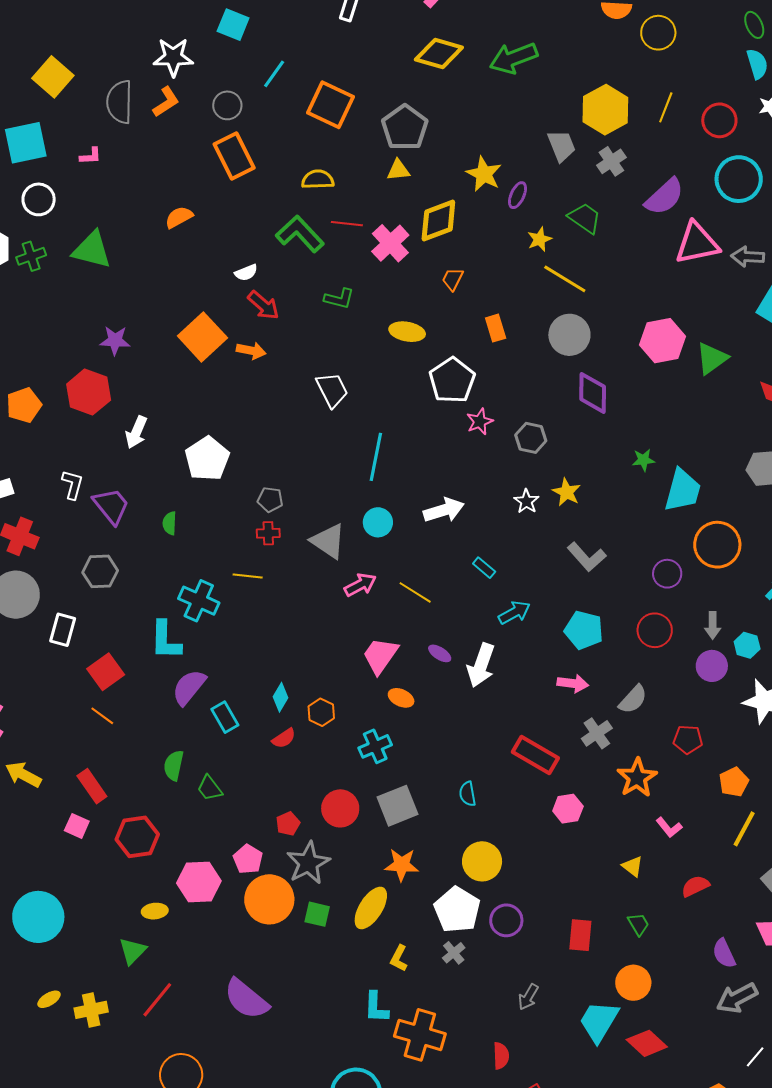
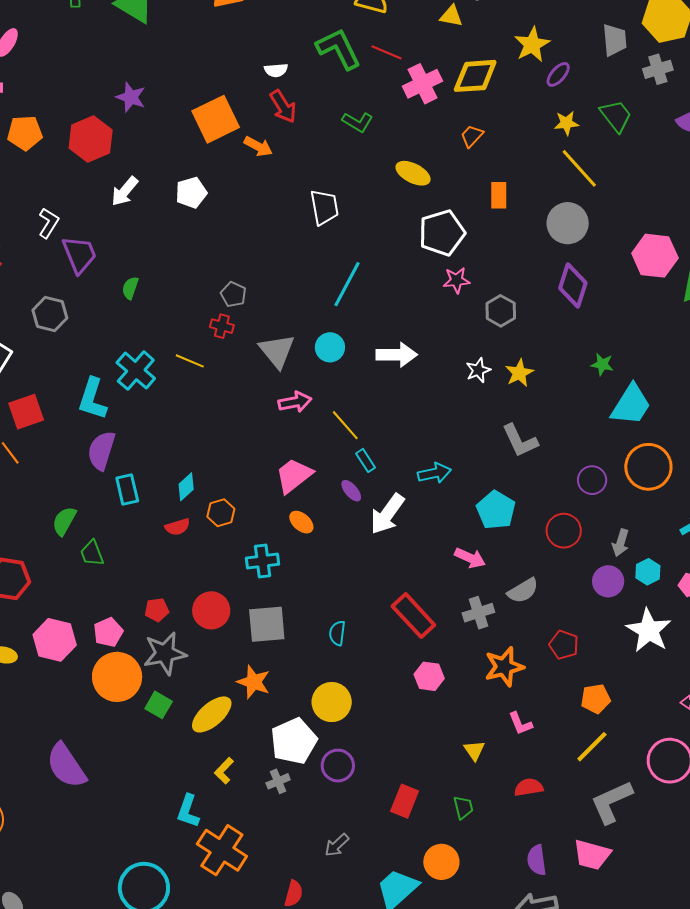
white pentagon: (207, 459) -> (191, 193), moved, size x0.7
cyan rectangle: (484, 568) -> (366, 460), moved
purple semicircle: (189, 687) -> (101, 451), turned -39

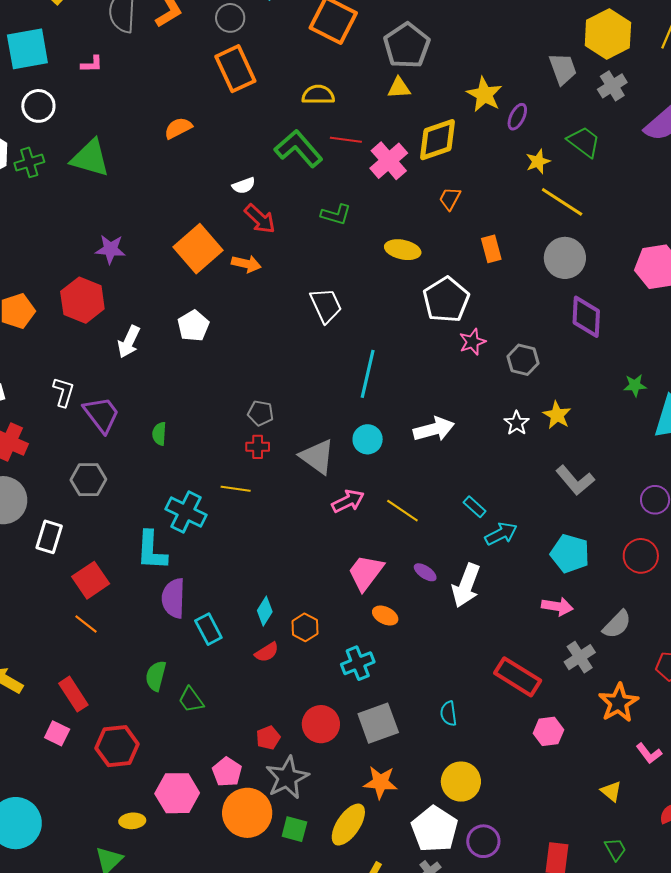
cyan rectangle: (366, 460) -> (475, 507), moved

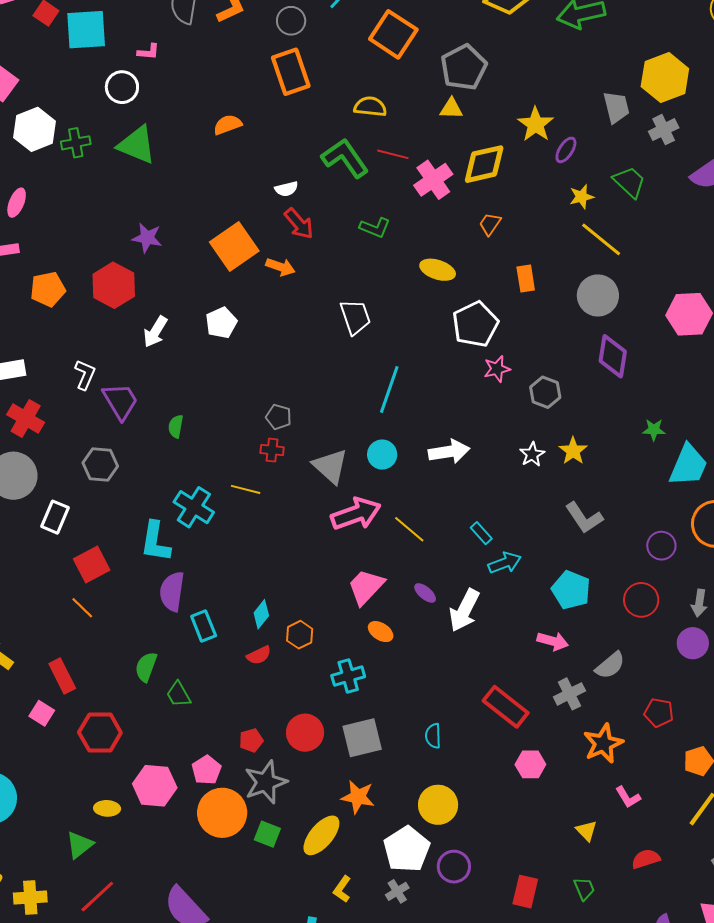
white circle: (38, 106) -> (122, 87), moved
pink arrow: (348, 501) -> (356, 514), size x1.5

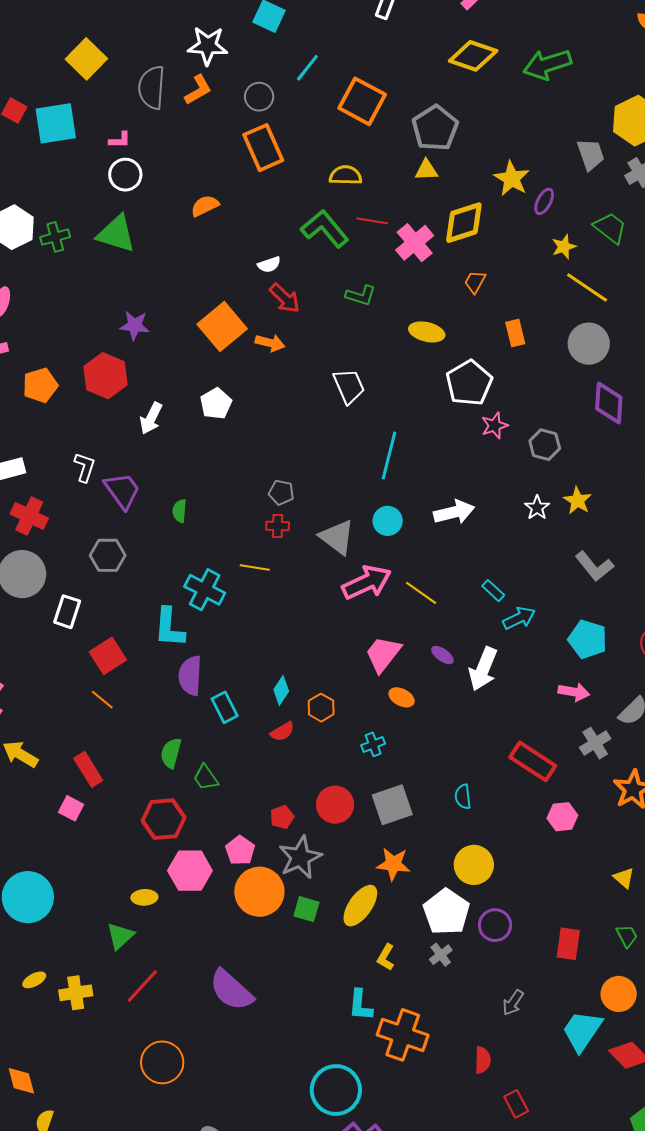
white circle: (122, 87) -> (125, 175), moved
cyan cross: (348, 676) -> (373, 744), size x0.7
red hexagon: (100, 732) -> (164, 819), moved

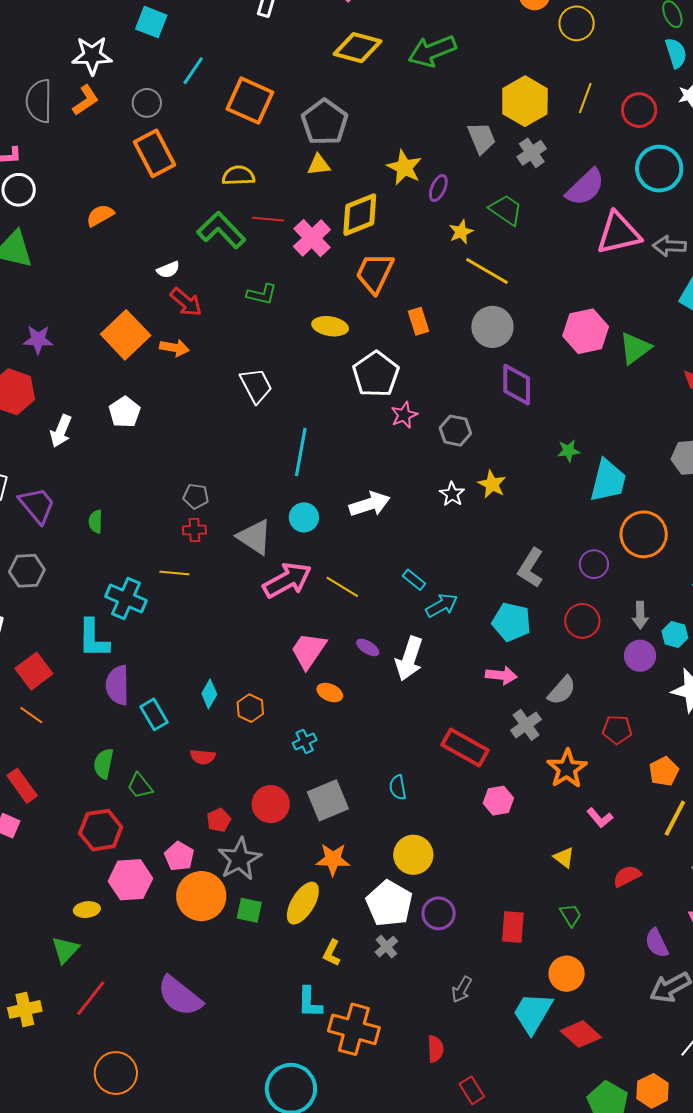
orange trapezoid: (475, 282) -> (375, 273), size x1.8
gray L-shape: (594, 566) -> (531, 568), moved, turned 75
red semicircle: (282, 732) -> (203, 757), moved, turned 40

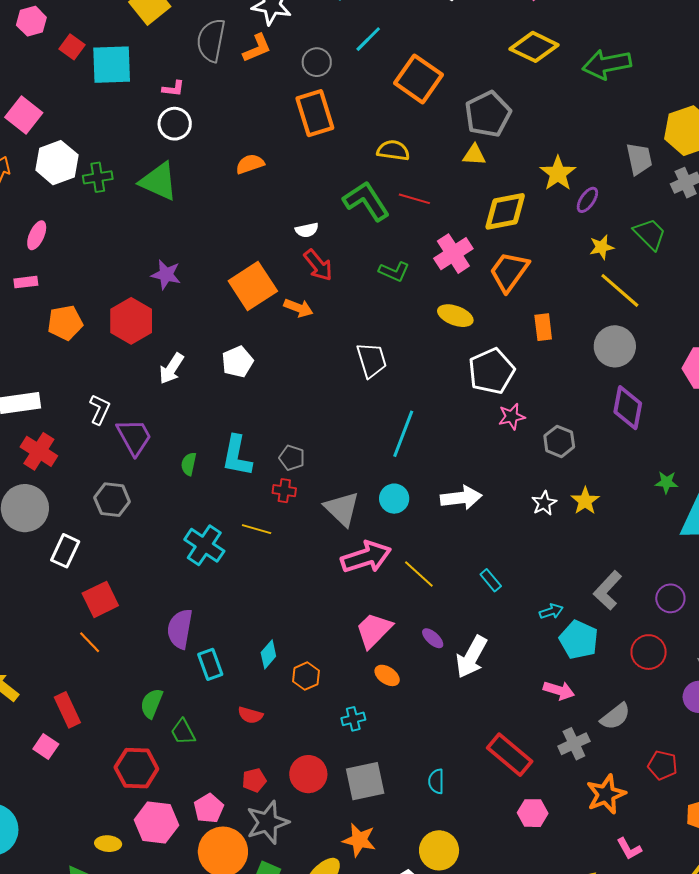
pink cross: (312, 238) -> (453, 254), moved
cyan arrow: (442, 605) -> (551, 611), moved, size x0.7
cyan L-shape: (93, 639) -> (237, 456), moved

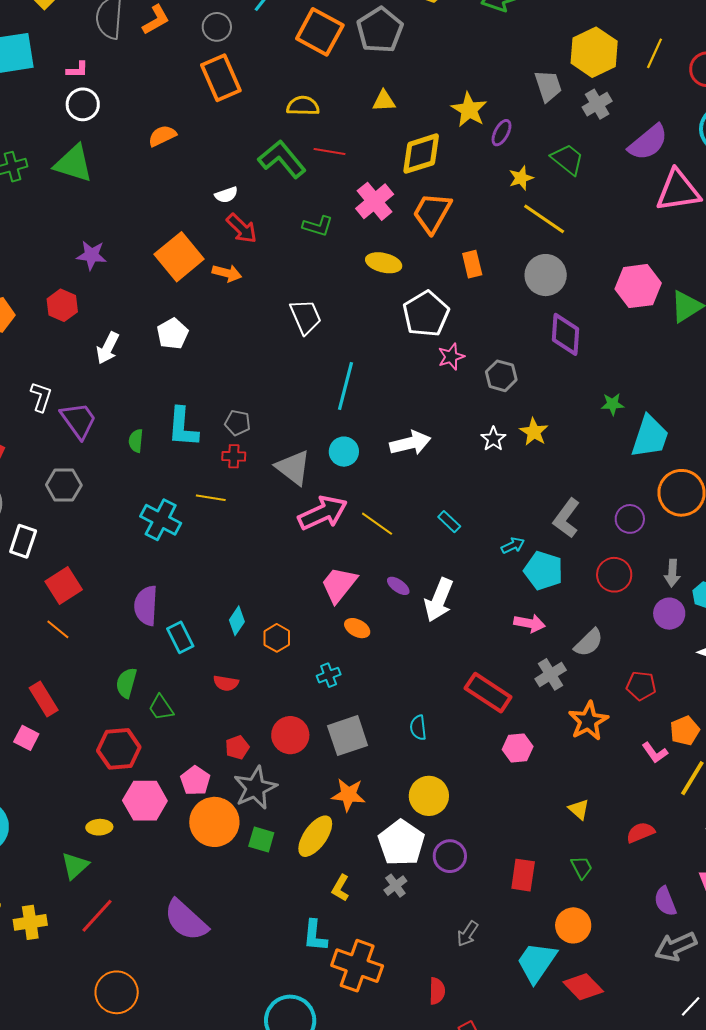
gray pentagon: (488, 114) -> (380, 30), moved
red hexagon: (131, 321) -> (62, 305), size x0.7
pink L-shape: (629, 849) -> (655, 753), moved

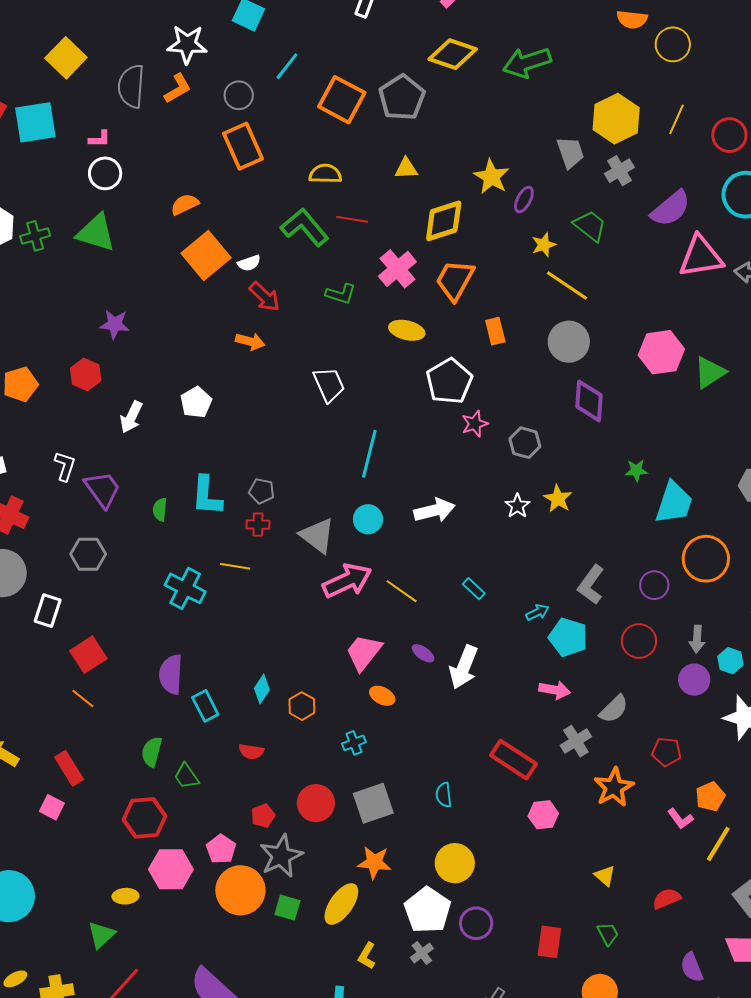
orange square: (179, 257) -> (206, 255), moved

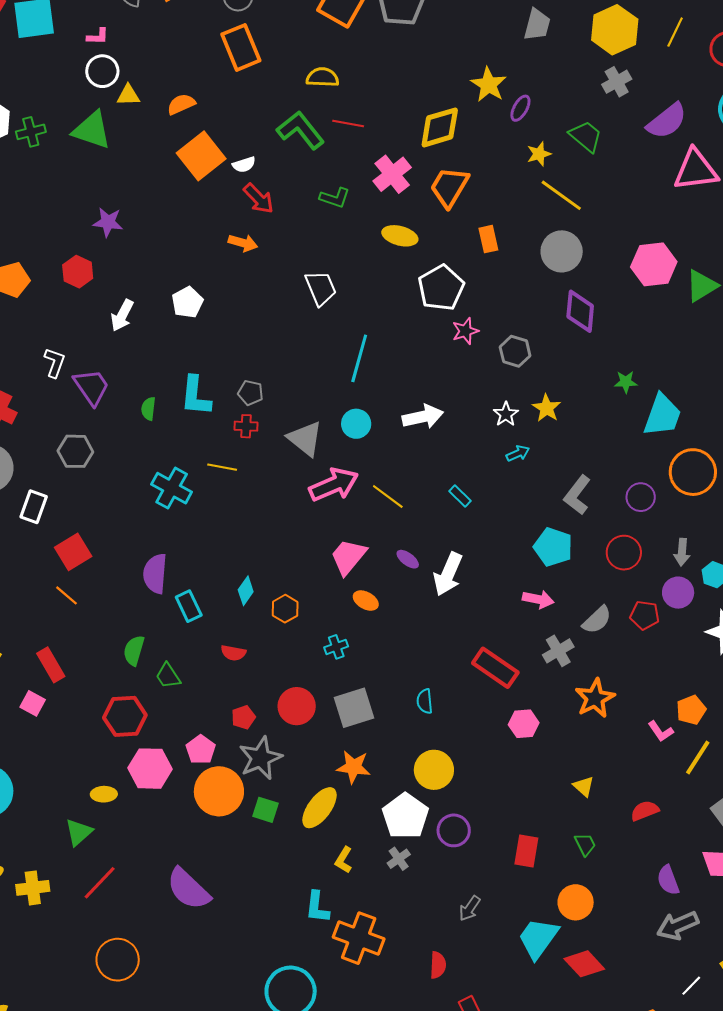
gray trapezoid: (570, 152) -> (537, 25), moved, turned 32
yellow triangle: (406, 168) -> (128, 95), moved
cyan arrow: (537, 612) -> (518, 453), moved
red pentagon: (666, 752) -> (645, 615), moved

